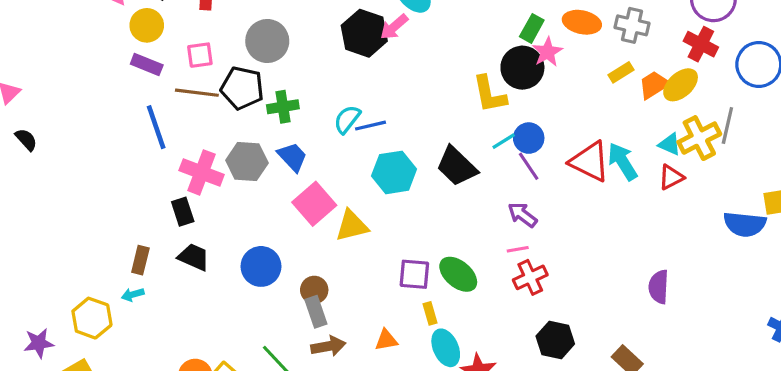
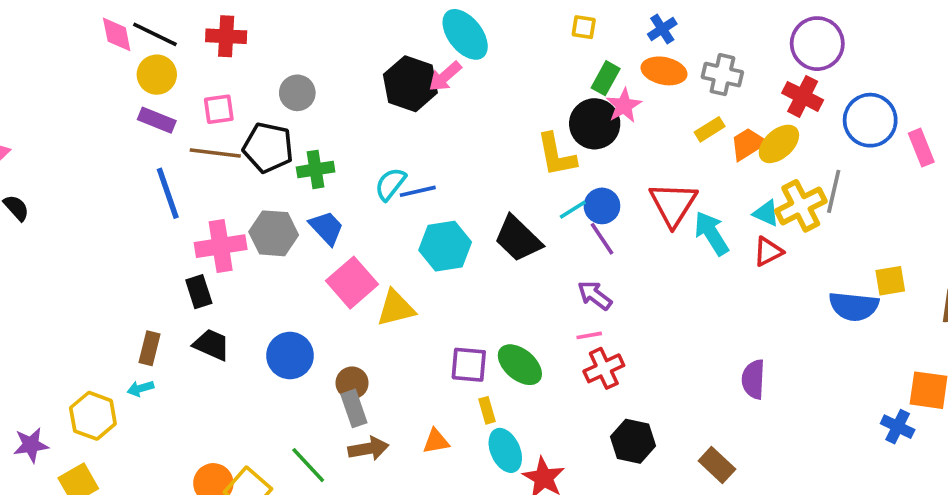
gray circle: (267, 41) -> (297, 93), size x0.7
red triangle: (590, 162) -> (673, 204), moved, turned 36
pink cross: (202, 172) -> (221, 246), turned -30

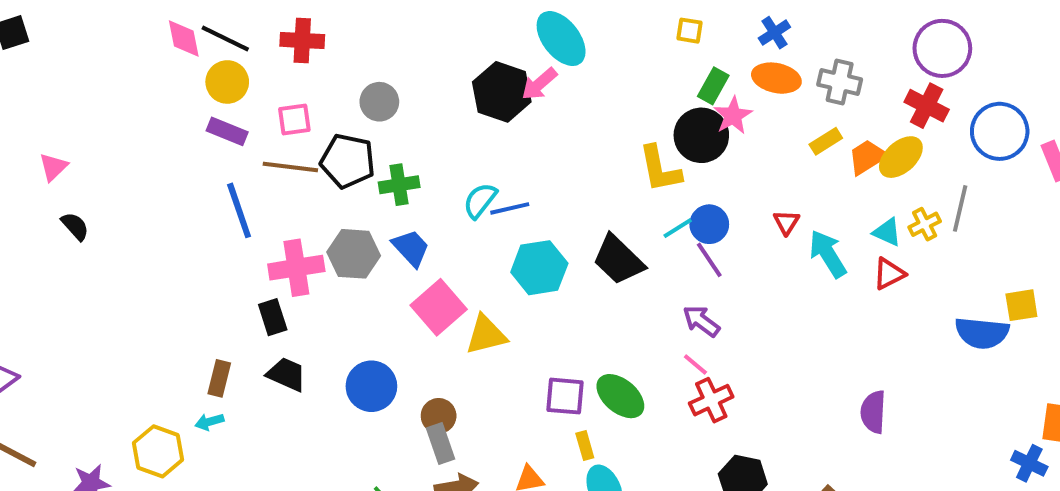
red triangle: (673, 204) -> (786, 222), size x0.5
yellow cross: (801, 206) -> (925, 224), size x0.6
pink line: (589, 335) -> (695, 364), turned 50

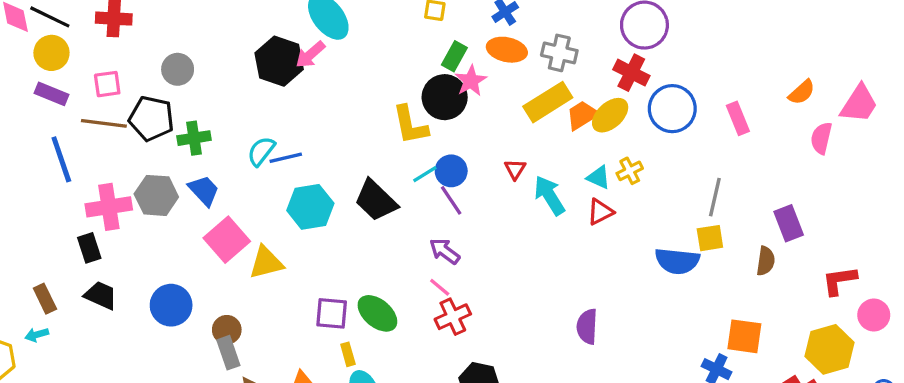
blue circle: (1000, 131) -> (672, 109), moved
yellow rectangle: (826, 141) -> (548, 102), size x1.8
gray line: (960, 208) -> (715, 197), moved
brown rectangle: (219, 378) -> (45, 299), turned -40

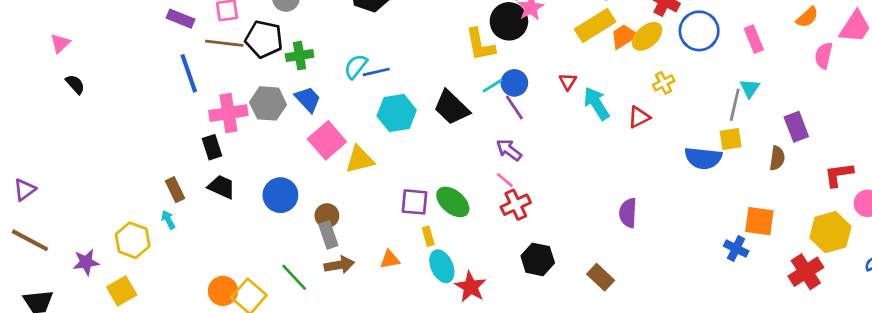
cyan triangle: (599, 177) -> (750, 88), moved, turned 40
cyan arrow: (37, 335) -> (168, 220), turned 78

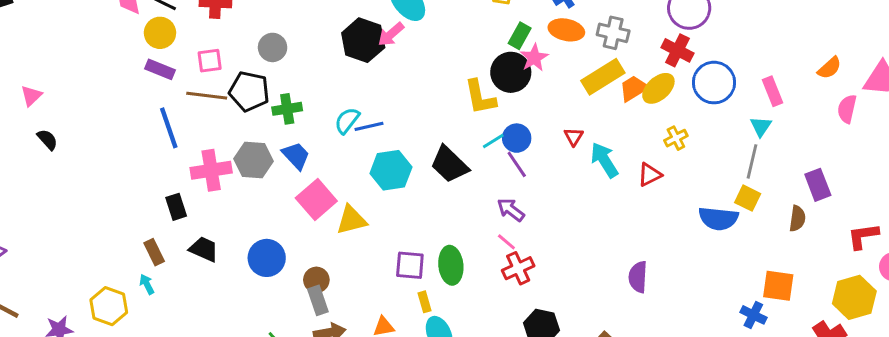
cyan triangle: (750, 88) -> (761, 126), moved
yellow square: (731, 139) -> (748, 198), turned 35
black rectangle: (212, 147) -> (176, 207), moved
green ellipse: (453, 202) -> (451, 265), turned 44

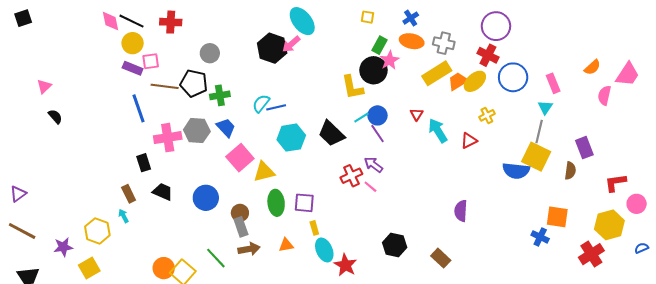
pink square: (210, 61) -> (151, 61), moved
yellow square: (748, 198) -> (536, 157), size x1.6
green ellipse: (451, 265) -> (276, 203), moved
red cross: (518, 268) -> (351, 176), moved

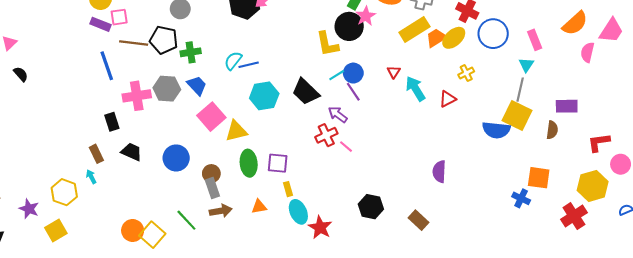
orange semicircle: (592, 67) -> (575, 23), size x1.5
purple rectangle: (584, 148) -> (567, 106), turned -70
purple arrow: (373, 165) -> (338, 114), moved
purple star: (63, 247) -> (29, 209), turned 30

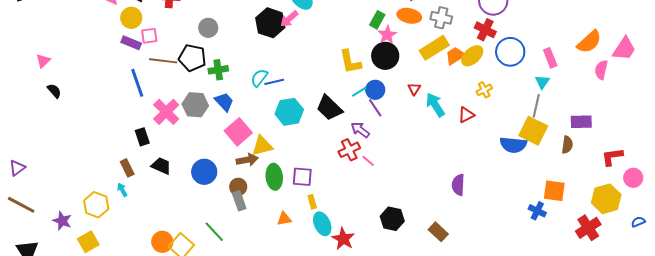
black circle: (349, 26) -> (385, 56), moved
pink cross: (137, 96) -> (166, 112), turned -36
brown arrow: (221, 211) -> (247, 160), moved

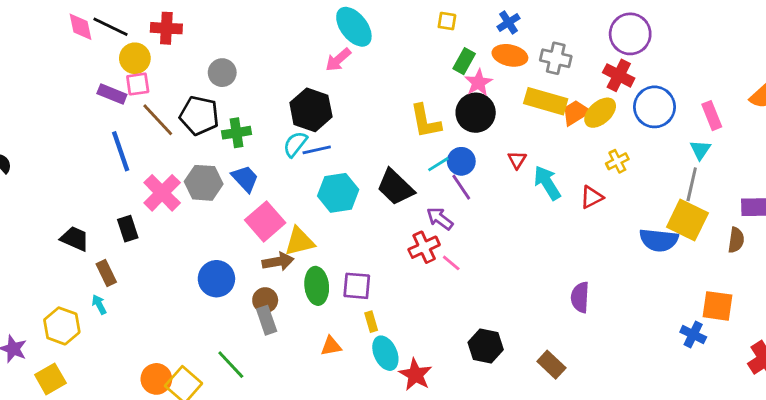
yellow circle: (131, 18) -> (135, 58), moved
black hexagon: (270, 23) -> (311, 110), moved
yellow rectangle: (434, 48) -> (546, 101), turned 48
brown line: (163, 61) -> (158, 120), turned 40
black trapezoid: (161, 166) -> (75, 239), moved

